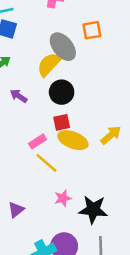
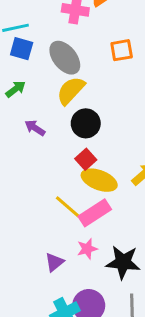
gray ellipse: (63, 47) -> (65, 58), moved
red square: (62, 122) -> (86, 159), turned -30
pink rectangle: (38, 141) -> (95, 213), moved, size x1.5
purple triangle: (16, 210) -> (54, 262), moved

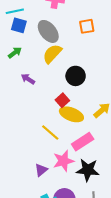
black circle: (86, 123) -> (76, 76), moved
pink rectangle: (95, 213) -> (83, 142), moved
pink star: (87, 249) -> (63, 161), size x1.5

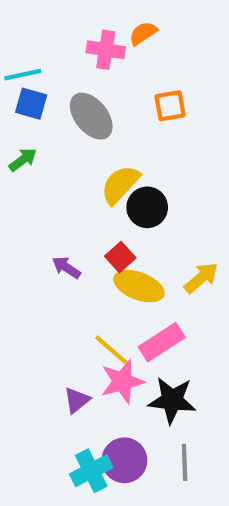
yellow semicircle: (52, 54) -> (120, 185), moved
purple arrow: (28, 79) -> (66, 267), moved
yellow line: (50, 133) -> (112, 350), moved

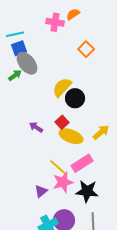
blue square: (31, 104) -> (19, 48), turned -35
orange square: (170, 106) -> (86, 49), turned -35
gray ellipse: (91, 116) -> (27, 63), moved

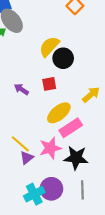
red square: (62, 122) -> (49, 84), turned 32
yellow ellipse: (71, 136) -> (59, 113), moved, turned -60
yellow line: (58, 167) -> (20, 144), moved

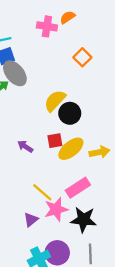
yellow arrow: (91, 95) -> (100, 152), turned 30
yellow ellipse: (59, 113) -> (71, 149), moved
yellow line: (20, 144) -> (42, 192), moved

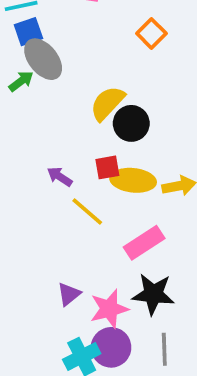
yellow ellipse: (71, 149) -> (133, 180), turned 45
yellow line: (42, 192) -> (87, 212), moved
pink star: (56, 209) -> (109, 309), moved

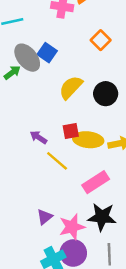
blue square: (28, 32) -> (47, 53), moved, turned -36
black circle: (131, 123) -> (106, 94), moved

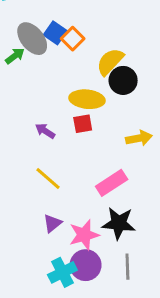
orange square: (101, 40) -> (73, 39), moved
yellow semicircle: (71, 87) -> (110, 62), moved
yellow ellipse: (88, 140) -> (87, 99), moved
yellow line: (57, 161) -> (48, 179), moved

